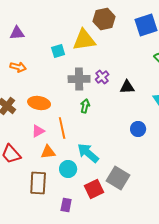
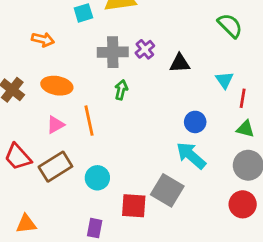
orange arrow: (18, 67) -> (43, 40), moved
orange triangle: (48, 152) -> (26, 224), moved
cyan arrow: (88, 153) -> (191, 155), moved
brown rectangle: (38, 183) -> (55, 167), moved, turned 55
red square: (94, 189) -> (134, 206), turned 30

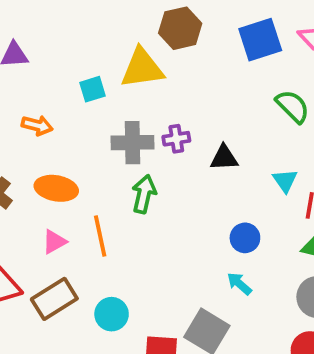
purple cross: (145, 49) -> (176, 139), turned 30
green arrow: (121, 90) -> (144, 194), size x1.4
cyan arrow: (191, 155) -> (239, 284), size x0.6

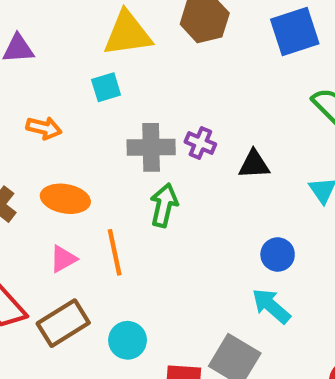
yellow triangle: (142, 68) -> (128, 34), moved
purple cross: (176, 139) -> (200, 143), turned 32
cyan arrow: (239, 284) -> (271, 306), size x1.4

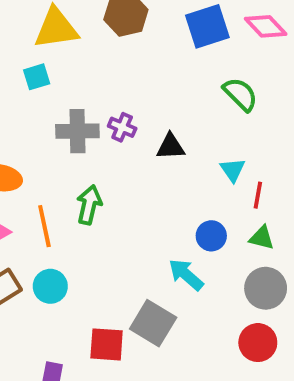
green arrow: (164, 205) -> (89, 205), moved
blue circle: (278, 255) -> (211, 236), moved
cyan circle: (128, 340) -> (50, 286), moved

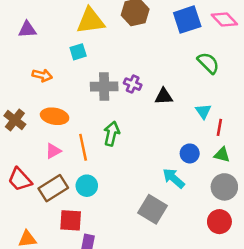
red square: (107, 344) -> (71, 220), moved

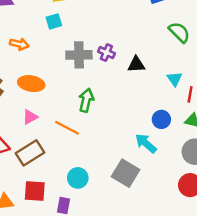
orange line: (83, 147) -> (67, 128), moved, turned -50
cyan circle: (87, 186) -> (78, 178), moved
red square: (71, 220) -> (35, 191), moved

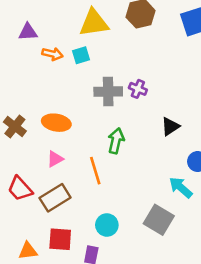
orange arrow: (19, 44) -> (52, 54), moved
black triangle: (136, 64) -> (170, 127), moved, turned -30
orange line: (67, 128) -> (95, 171), turned 45

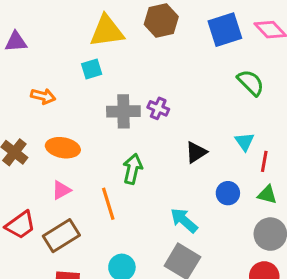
purple triangle: (28, 32) -> (16, 42), moved
orange arrow: (52, 54) -> (43, 96), moved
cyan arrow: (181, 187) -> (184, 220), moved
red trapezoid: (20, 189) -> (20, 225), turned -84

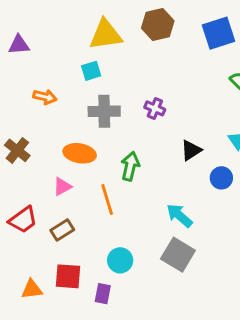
gray cross: (123, 111) -> (104, 111), moved
orange ellipse: (63, 148) -> (80, 153), moved
blue circle: (228, 193) -> (221, 178), moved
brown rectangle: (61, 236) -> (62, 230), size x0.7

